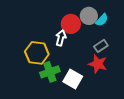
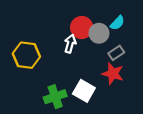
gray circle: (89, 16) -> (99, 33), moved
yellow hexagon: (37, 53) -> (26, 55), moved
green cross: (50, 72) -> (55, 97), moved

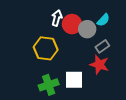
white arrow: (70, 44) -> (57, 18), moved
yellow hexagon: (26, 55) -> (46, 48), moved
white square: (84, 91) -> (74, 80), turned -30

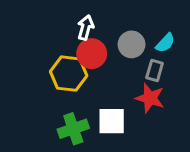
cyan semicircle: (103, 20) -> (165, 43), moved
red circle: (72, 24) -> (92, 54), moved
gray rectangle: (102, 46) -> (155, 70), turned -40

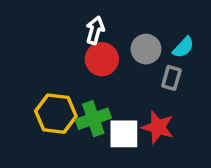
yellow hexagon: (69, 74) -> (56, 114), moved
red star: (150, 98) -> (158, 127), moved
green cross: (73, 129) -> (93, 119), moved

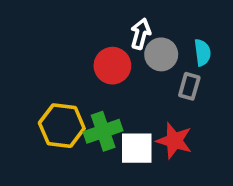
white arrow: (95, 30) -> (141, 34), moved
cyan semicircle: (183, 47) -> (202, 53), turned -50

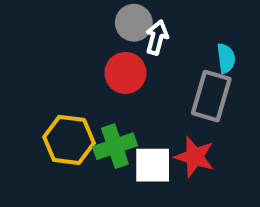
gray circle: (161, 54) -> (134, 23), moved
gray rectangle: (189, 86) -> (211, 96), size x1.6

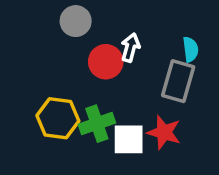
gray circle: (134, 23) -> (76, 21), moved
white arrow: (157, 37) -> (130, 48), moved

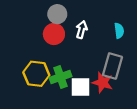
gray circle: (76, 21) -> (57, 14), moved
red circle: (106, 62) -> (54, 34), moved
gray rectangle: (178, 81) -> (112, 66), moved

